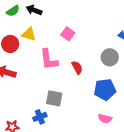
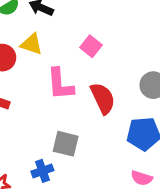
red semicircle: (77, 68) -> (103, 98), size x1.5

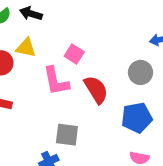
pink square: (91, 46) -> (74, 54), moved

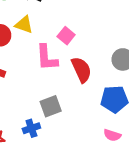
gray square: (67, 135) -> (51, 106), turned -35

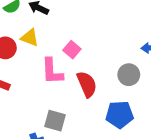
gray square: (51, 106) -> (55, 121), turned 35

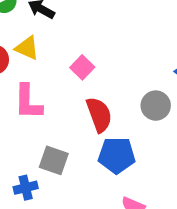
pink L-shape: (52, 71) -> (28, 102), moved
blue pentagon: (119, 115) -> (117, 155), moved

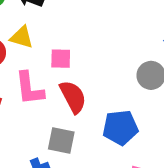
pink square: (82, 67) -> (61, 59), moved, turned -35
red semicircle: (99, 115) -> (73, 97), moved

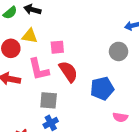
gray square: (61, 140) -> (49, 100), moved

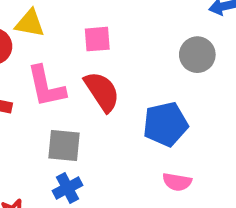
pink square: (57, 47) -> (97, 39), moved
pink semicircle: (120, 117) -> (177, 182), moved

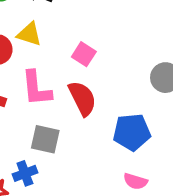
pink square: (97, 39) -> (84, 54), turned 30
blue cross: (68, 188) -> (25, 173), moved

